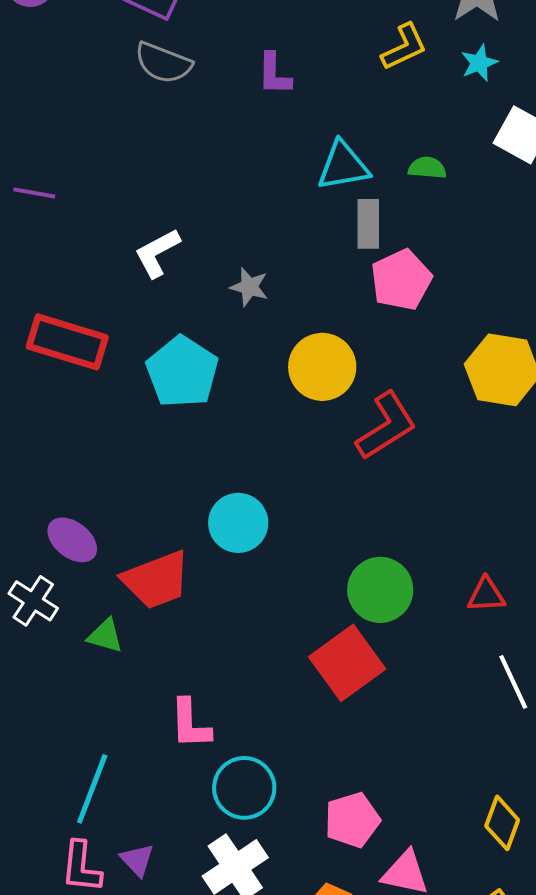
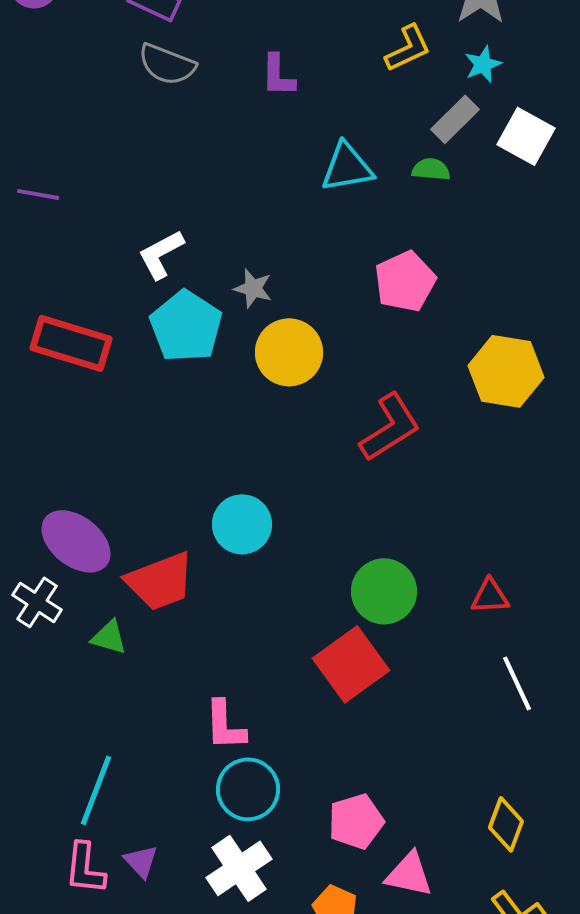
gray rectangle: (368, 224) -> (455, 119), moved, turned 45
yellow circle: (322, 367) -> (289, 352), moved
cyan pentagon: (182, 372) -> (186, 326), moved
purple ellipse: (72, 540) -> (76, 541), size x1.4
pink L-shape: (190, 724) -> (225, 725), moved

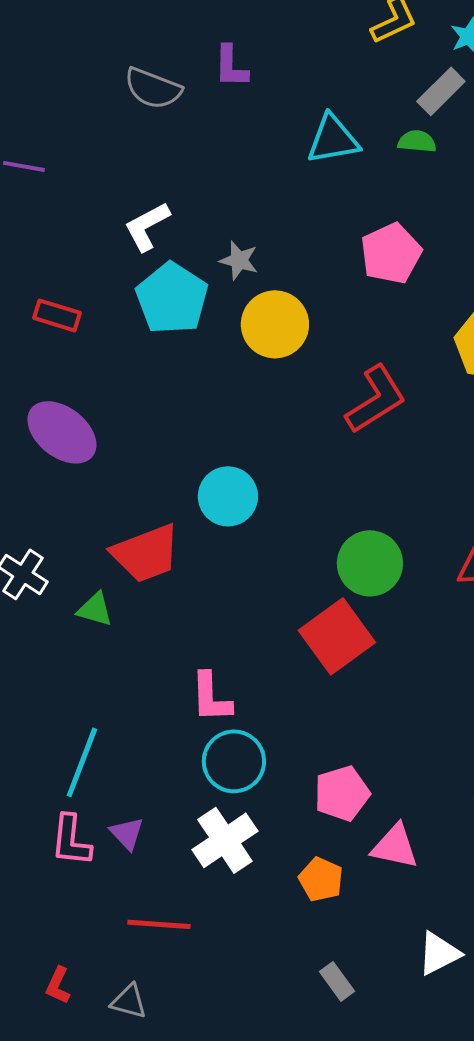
gray semicircle: (167, 64) -> (153, 88), moved
purple L-shape: (278, 75) -> (231, 66), moved
red rectangle: (71, 343) -> (57, 315), size x0.6
purple ellipse: (76, 541) -> (62, 432), moved

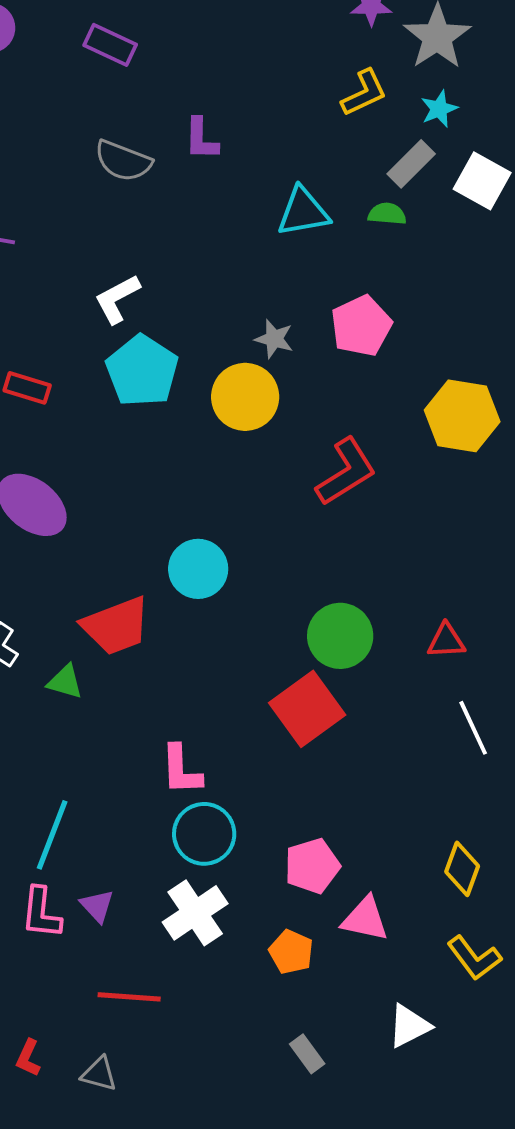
gray star: (239, 260) -> (274, 339), moved

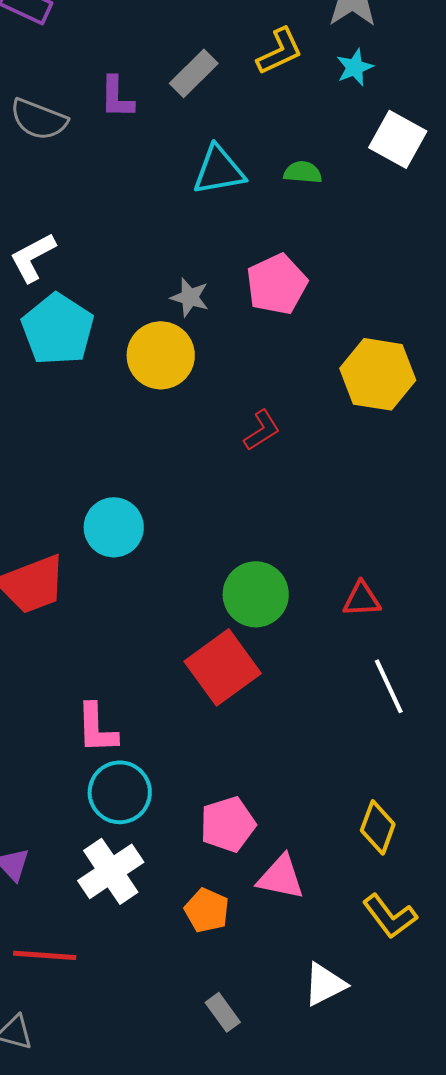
gray rectangle: (411, 164) -> (194, 73), moved
red L-shape: (346, 472) -> (262, 430), size x0.6

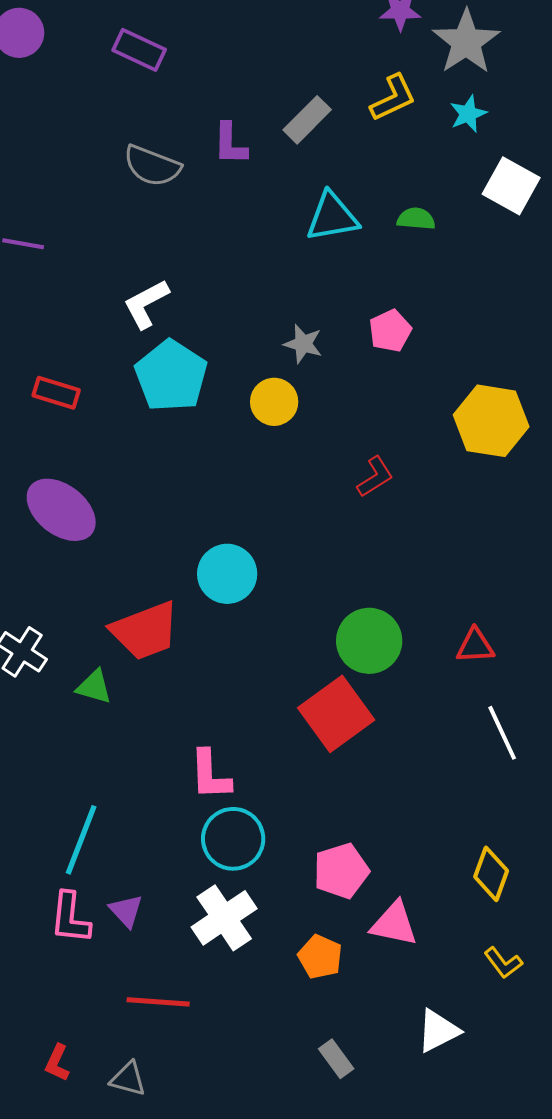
pink pentagon: (277, 284) -> (390, 331), size x0.7
yellow circle: (161, 355) -> (274, 402), size x0.7
yellow L-shape: (390, 916) -> (503, 963), size x0.7

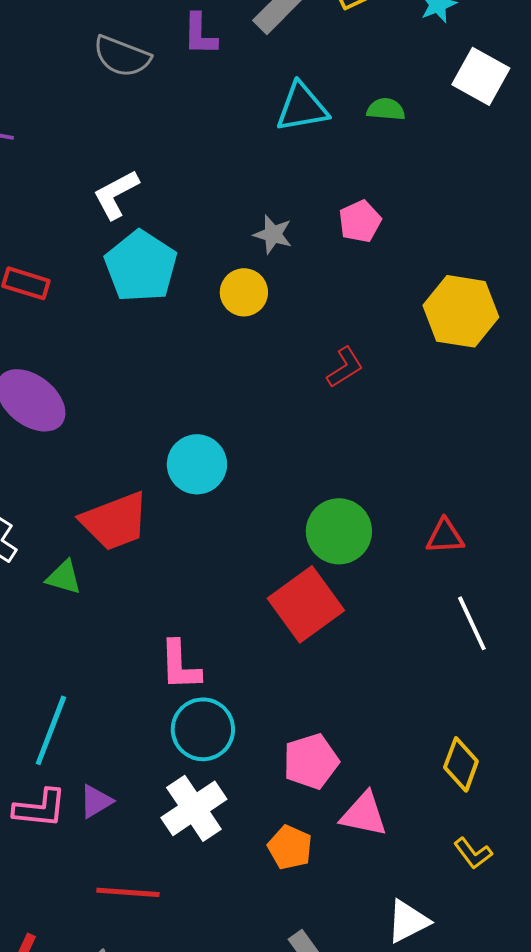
purple triangle: (126, 911) -> (96, 801), turned 42
pink L-shape: (70, 918) -> (40, 808), turned -90

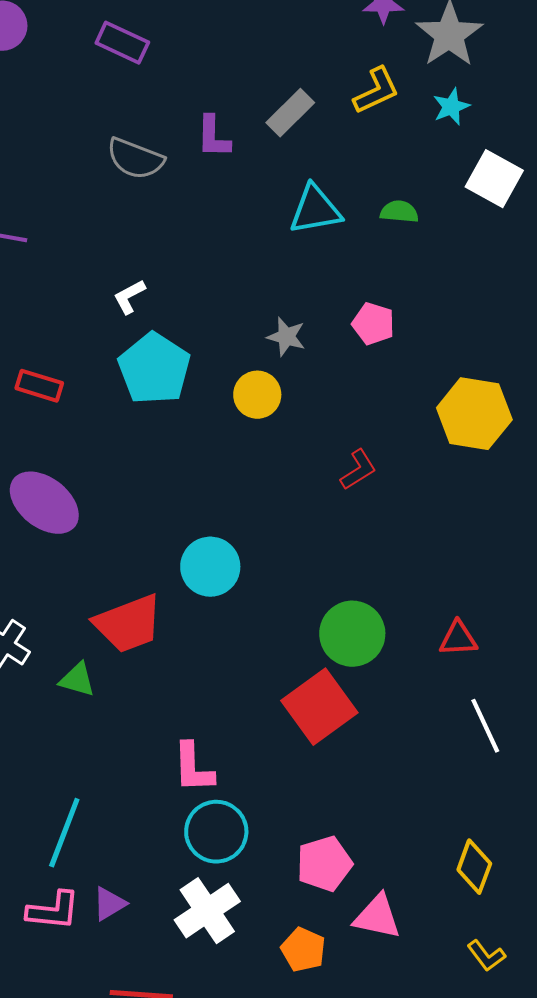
white L-shape: (116, 194) -> (129, 297), size x0.7
pink pentagon: (360, 221) -> (373, 324), turned -30

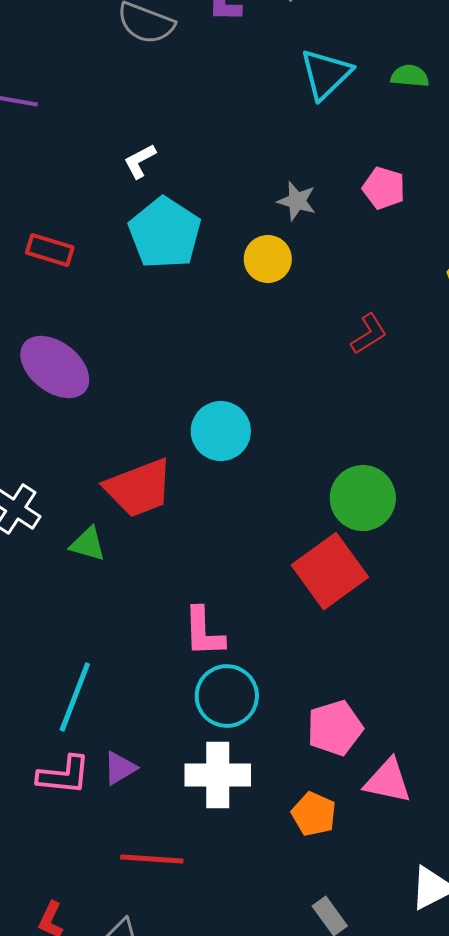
cyan triangle: (315, 210) -> (326, 74), turned -34
white cross: (207, 911) -> (218, 775), turned 34

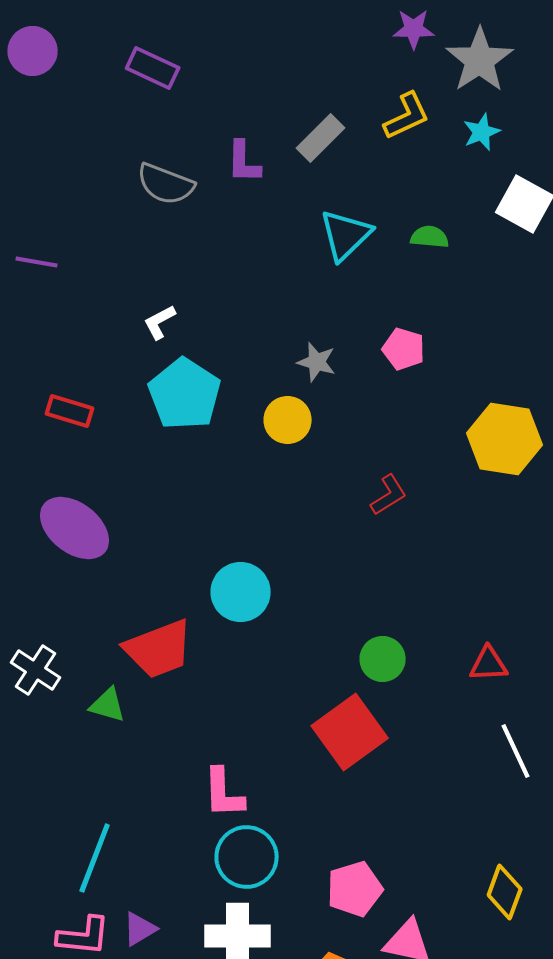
green circle: (363, 498) -> (383, 659), size x0.7

